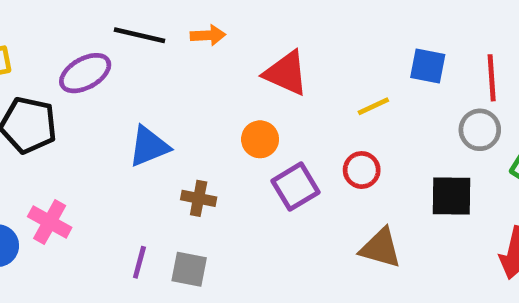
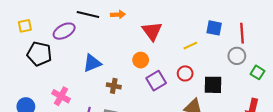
red triangle: (286, 73) -> (152, 31), turned 30
black square: (451, 196) -> (213, 85), moved
pink cross: (50, 222) -> (61, 96), moved

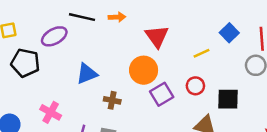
blue square: (214, 28) -> (229, 33), turned 35
orange circle: (141, 60) -> (144, 70), size x1.5

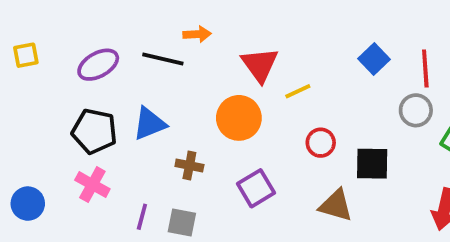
black line: (82, 17) -> (163, 59), moved
yellow line: (201, 53) -> (298, 91), moved
black pentagon: (25, 63) -> (94, 131), moved
purple square: (162, 94) -> (256, 188), moved

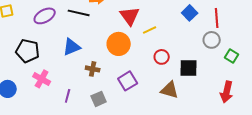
black pentagon: (94, 131) -> (28, 51), moved
gray square: (182, 223) -> (99, 99), moved, turned -35

